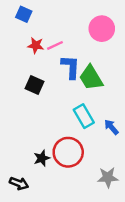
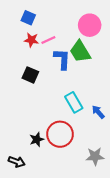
blue square: (24, 14) -> (28, 18), moved
green trapezoid: (91, 78) -> (80, 52), moved

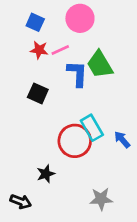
pink circle: (90, 25) -> (80, 18), moved
red circle: (60, 134) -> (75, 141), moved
gray star: (95, 156) -> (101, 199), moved

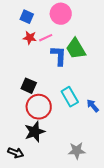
black square: (38, 93) -> (29, 86), moved
red circle: (75, 141) -> (39, 107), moved
black star: (46, 174) -> (35, 132), size x1.5

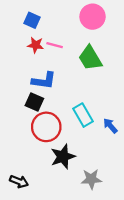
pink circle: (61, 14) -> (93, 17), moved
pink line: (46, 38) -> (55, 45), turned 40
blue L-shape: (59, 56) -> (44, 81), moved, turned 95
black star: (35, 132) -> (63, 157), moved

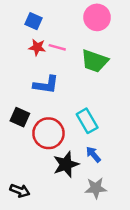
green trapezoid: (90, 58) -> (95, 61), turned -40
black square: (34, 102) -> (20, 117), moved
blue arrow: (110, 126) -> (93, 154), moved

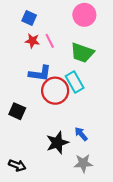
pink line: (57, 47) -> (50, 41), turned 48
black square: (20, 117) -> (17, 111), moved
cyan rectangle: (87, 121) -> (75, 82), moved
red circle: (48, 133) -> (55, 91), moved

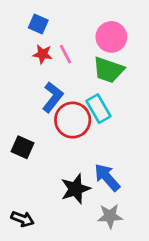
pink circle: (84, 15) -> (111, 37), moved
blue L-shape: (40, 73) -> (53, 97), turned -60
blue arrow: (81, 134) -> (107, 177), size x1.5

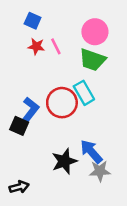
blue L-shape: (53, 97) -> (30, 110), moved
gray star: (110, 216) -> (100, 171), moved
black arrow: (23, 219) -> (19, 187), turned -36

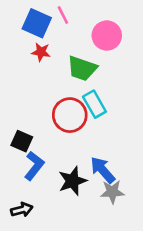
blue square: (33, 21) -> (37, 23), size x1.5
pink line: (56, 46) -> (63, 15), moved
green trapezoid: (92, 60) -> (82, 68), moved
blue L-shape: (30, 110) -> (34, 166), moved

